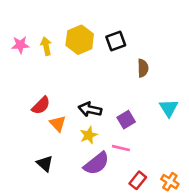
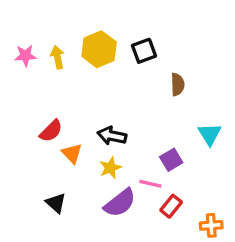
purple square: (126, 120) -> (171, 160), moved
red rectangle: (138, 180) -> (171, 206), moved
orange cross: (170, 182) -> (211, 225), turned -36

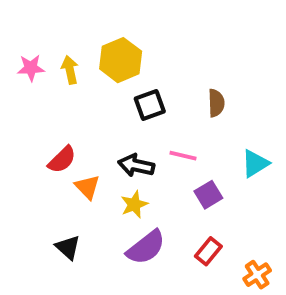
black square: (144, 51) -> (150, 105), moved
cyan triangle: (210, 134) -> (255, 163), turned 30
pink line: (150, 184) -> (183, 156), moved
orange cross: (211, 225) -> (257, 275), turned -30

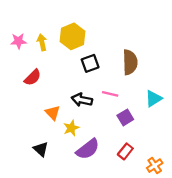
brown semicircle: (216, 103) -> (130, 62), size x1.5
red semicircle: (62, 160) -> (33, 77), moved
yellow star: (134, 204) -> (71, 128), moved

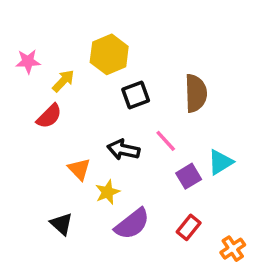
yellow arrow: (42, 42) -> (63, 81), moved, turned 56
pink line: (110, 94) -> (166, 141), turned 35
cyan triangle: (154, 99) -> (220, 162), moved

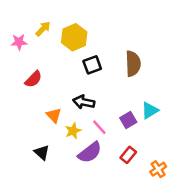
yellow arrow: (63, 81) -> (43, 29), moved
pink line: (166, 141) -> (99, 127), moved

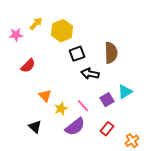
black arrow: (84, 102) -> (90, 74), moved

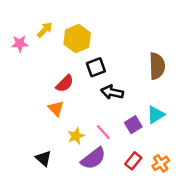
brown semicircle: (111, 53) -> (157, 66), moved
red semicircle: (28, 66) -> (65, 83), moved
orange triangle: (45, 96) -> (56, 108), moved
orange cross: (132, 141) -> (161, 163), moved

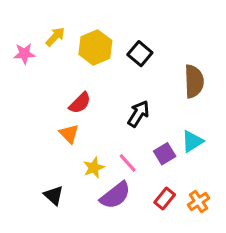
black square: (96, 67) -> (140, 54), moved, turned -30
black arrow: (112, 92) -> (138, 114), turned 110

